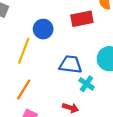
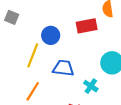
blue trapezoid: (71, 64) -> (63, 68), moved

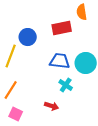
blue trapezoid: (63, 68) -> (60, 61), moved

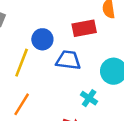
blue trapezoid: (60, 61) -> (68, 60), moved

